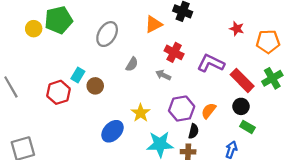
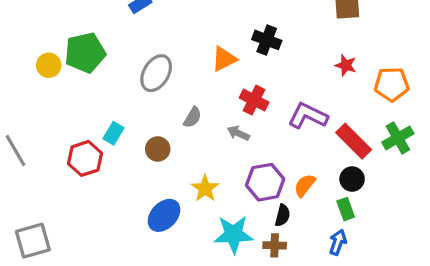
brown circle: (95, 86) -> (158, 149), moved
green rectangle: (247, 127) -> (346, 209), moved, turned 40

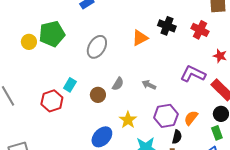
red star: (346, 65) -> (220, 56), moved
red cross: (254, 100) -> (200, 30), moved
gray semicircle: (192, 117) -> (118, 84), moved

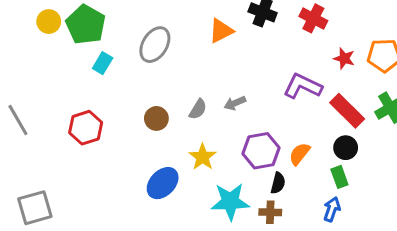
green pentagon: (52, 34) -> (86, 25), turned -30
yellow circle: (29, 42) -> (49, 22), moved
gray semicircle: (118, 84) -> (198, 109), moved
cyan rectangle: (70, 85) -> (103, 63), moved
gray arrow: (149, 85) -> (235, 103), turned -48

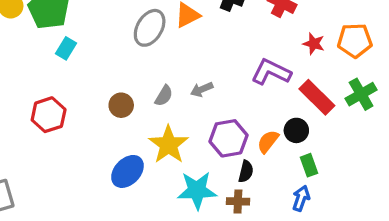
gray ellipse: (155, 45) -> (150, 28), moved
black circle: (346, 148) -> (296, 130), moved
yellow star: (203, 157) -> (169, 145), size x1.4

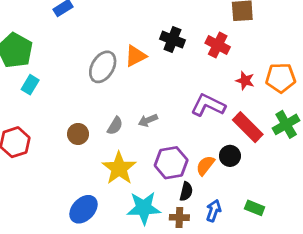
green rectangle: (309, 165) -> (255, 208), moved, turned -48
blue ellipse: (127, 171) -> (83, 209), moved
blue arrow: (301, 198) -> (214, 211), moved

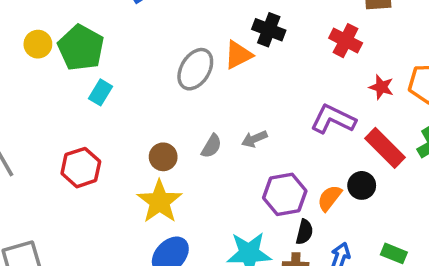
black cross: (172, 40) -> (269, 30), moved
yellow star: (119, 168) -> (160, 202), moved

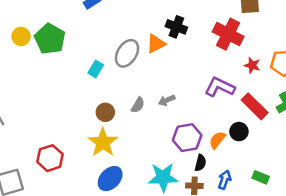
red cross: (346, 41) -> (228, 34), size x1.4
cyan rectangle: (101, 92) -> (96, 69), moved
red hexagon: (81, 168) -> (50, 158), moved

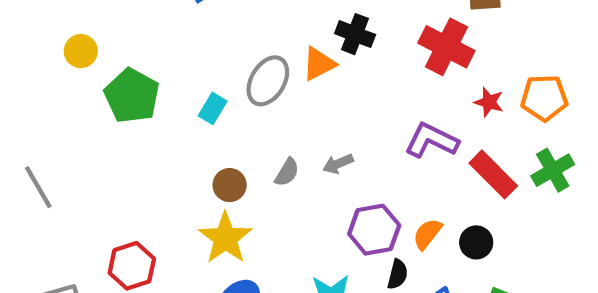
green pentagon: (50, 39) -> (132, 96), moved
black circle: (239, 132) -> (476, 242), moved

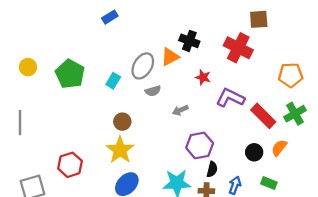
yellow circle: (81, 51) -> (28, 67), moved
red star: (489, 102) -> (203, 77), moved
gray semicircle: (287, 172) -> (153, 91), moved, turned 42
gray line: (38, 187) -> (20, 123), turned 30
orange semicircle: (427, 234) -> (279, 148), moved

